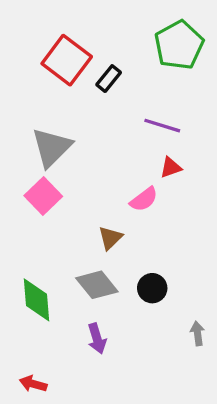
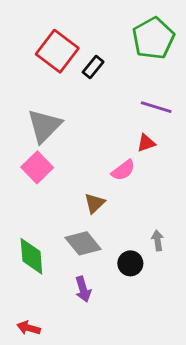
purple line: (162, 126) -> (156, 107), moved
black circle: (152, 288) -> (130, 263), moved
gray arrow: (197, 333) -> (158, 240), moved

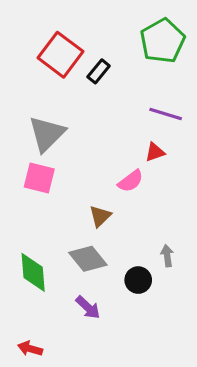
pink square: (37, 167) -> (39, 178), turned -32
purple arrow: (83, 289) -> (88, 307), turned -30

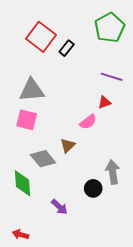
gray triangle: (47, 134) -> (32, 90), turned 40
gray arrow: (167, 256) -> (113, 172), size x1.6
gray diamond: (88, 259) -> (43, 159), moved

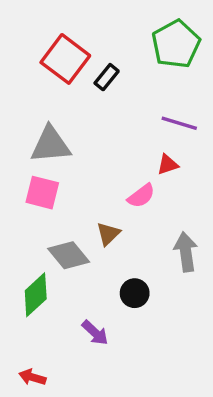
gray arrow: (113, 172) -> (186, 252), moved
green diamond: (23, 183) -> (36, 295), turned 52
black circle: (93, 188) -> (135, 293), moved

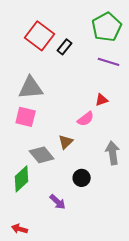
purple line: (179, 123) -> (109, 62), moved

